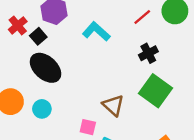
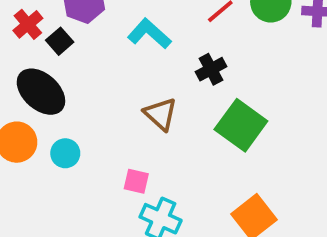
black cross: (148, 53) -> (211, 69), moved
black ellipse: (46, 68) -> (41, 92), moved
brown triangle: (113, 105) -> (161, 114), moved

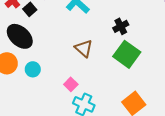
black cross: (211, 69) -> (121, 26), moved
pink square: (136, 181) -> (71, 84), turned 32

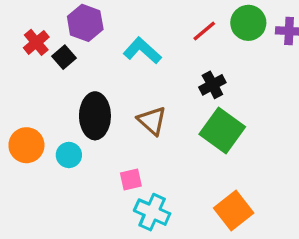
black ellipse: (20, 36) -> (95, 116), moved, turned 48
pink square: (71, 84) -> (131, 179), turned 32

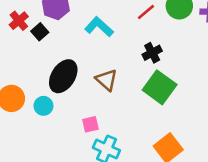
black ellipse: (95, 116) -> (63, 76), turned 32

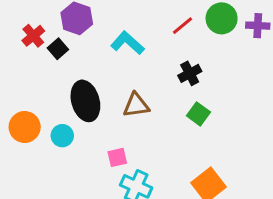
black ellipse: (63, 76) -> (85, 101), turned -48
brown triangle: (106, 80) -> (136, 105), turned -50
green square: (160, 87) -> (198, 114), size x0.6

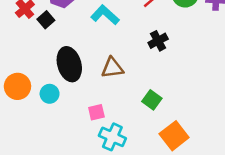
green square: (198, 114) -> (152, 100), moved

